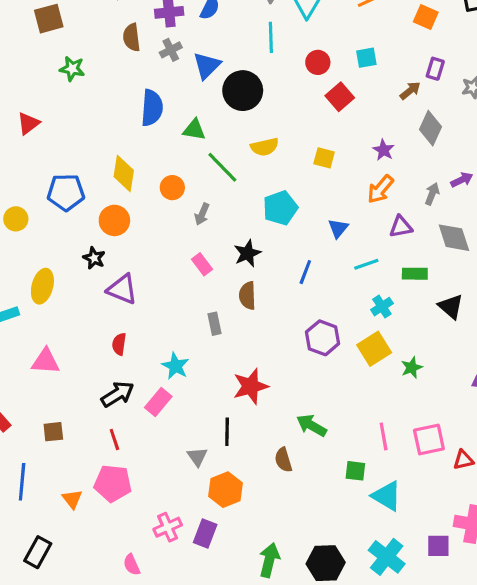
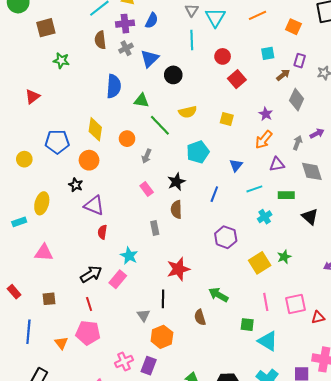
cyan square: (366, 58) -> (268, 53), moved
black circle: (243, 91) -> (173, 75), size x0.7
red semicircle: (119, 344) -> (102, 232), moved
yellow square: (374, 349) -> (260, 263), moved

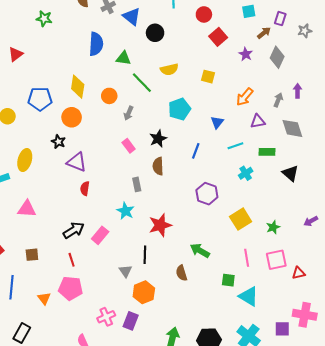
blue triangle: (150, 58) -> (132, 17), turned -36
purple star: (266, 114) -> (246, 54), moved
purple arrow: (317, 133) -> (298, 91), turned -64
cyan star: (129, 256) -> (126, 211), moved
green star: (284, 257) -> (273, 227), moved

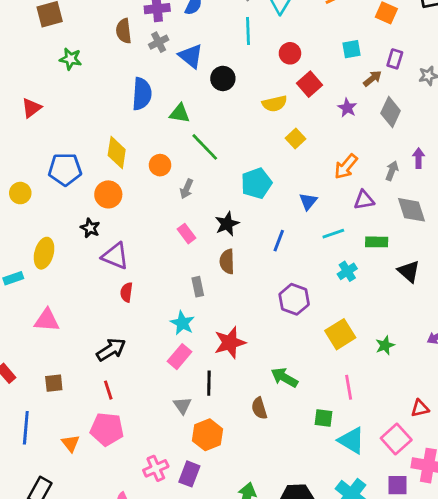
yellow semicircle: (169, 69) -> (275, 104), moved
yellow square: (208, 77) -> (296, 139), turned 32
pink rectangle: (100, 235) -> (180, 357), moved
pink square: (276, 260) -> (396, 439), moved, turned -30

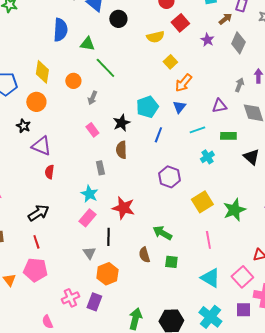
orange arrow: (346, 167) -> (183, 83), moved
cyan pentagon: (256, 183) -> (147, 107), moved
red star: (230, 343) -> (123, 208), turned 30
green star: (385, 345) -> (234, 210), size x1.6
green square: (323, 418) -> (171, 262), moved

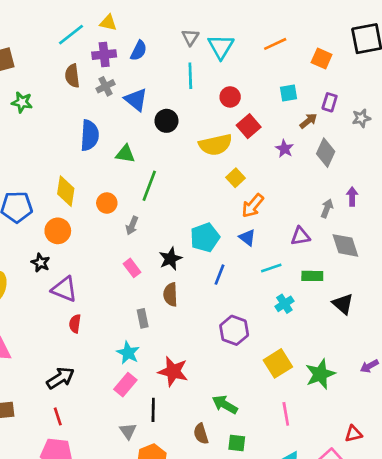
yellow semicircle: (155, 37) -> (216, 145), size x1.4
green line: (105, 68) -> (149, 186), turned 65
blue triangle: (179, 107) -> (247, 237), turned -32

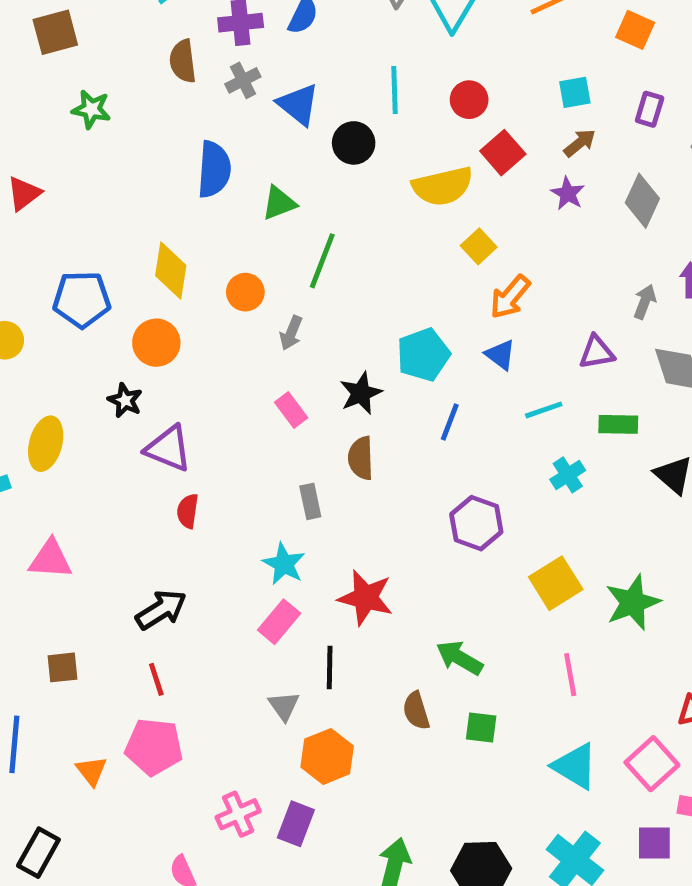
cyan line: (190, 76) -> (395, 90), moved
brown arrow: (308, 121) -> (580, 143), moved
green triangle: (125, 154) -> (279, 203), turned -30

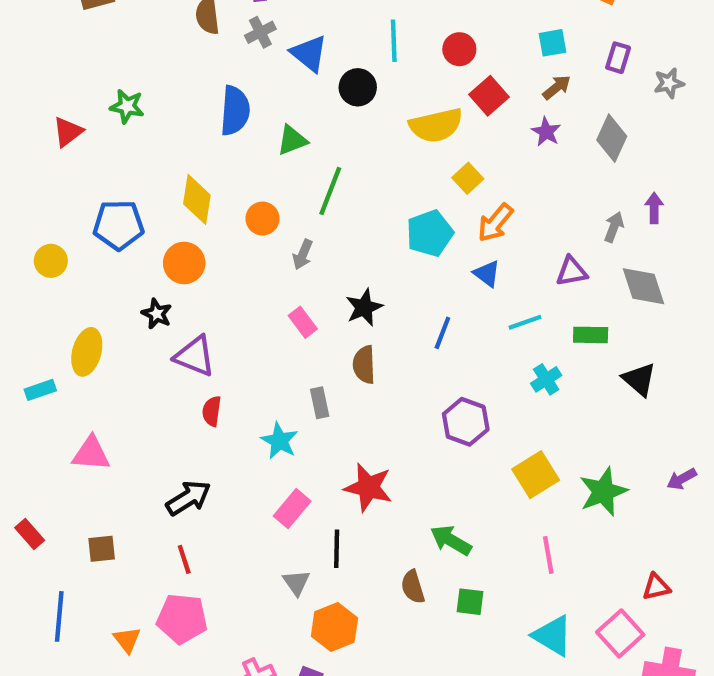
green star: (91, 109) -> (127, 106), moved
cyan pentagon: (423, 355) -> (430, 233), moved
cyan star: (284, 564) -> (279, 441), moved

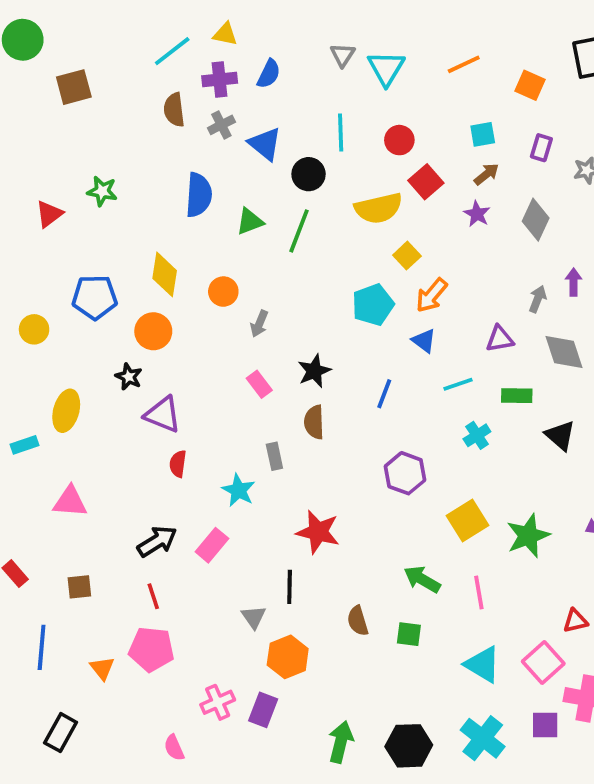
green line: (330, 191) -> (299, 231), moved
pink rectangle: (292, 509) -> (212, 545), moved
green arrow: (451, 540) -> (422, 579), moved

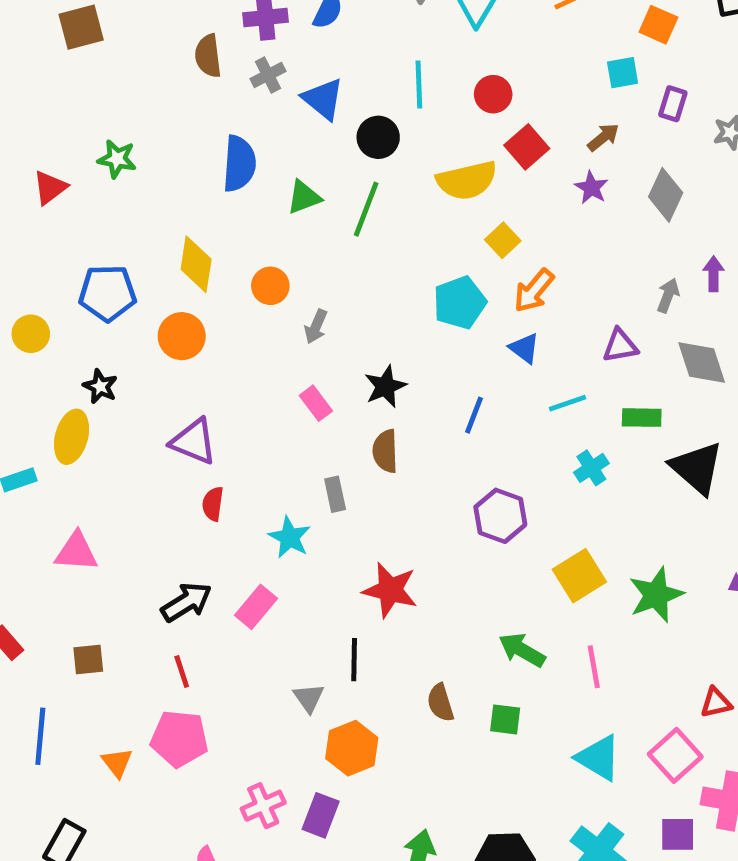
cyan square: (483, 134) -> (623, 73), moved
black star: (129, 377) -> (100, 386), moved
black triangle: (560, 435) -> (697, 468), size x1.4

